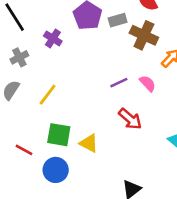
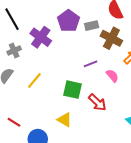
purple cross: (53, 38) -> (41, 37), size x1.5
purple line: (119, 83) -> (90, 64), moved
green square: (59, 135) -> (73, 90), moved

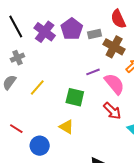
purple cross: (41, 37) -> (45, 32), moved
pink semicircle: (112, 76) -> (114, 84), size x1.6
red arrow: (97, 102) -> (112, 111), moved

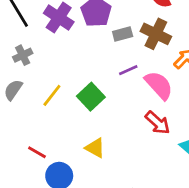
gray rectangle: (95, 34) -> (123, 34), moved
green square: (75, 97) -> (91, 97), moved, turned 36
red line: (16, 129) -> (37, 152), moved

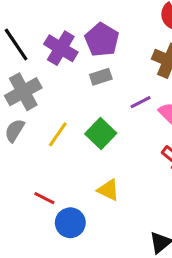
gray rectangle: (123, 34) -> (101, 77), moved
gray cross: (23, 55) -> (23, 92), size x1.6

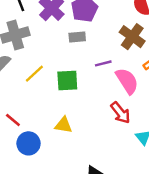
green square: (101, 134) -> (67, 80), turned 30
yellow triangle: (108, 190) -> (63, 125), turned -30

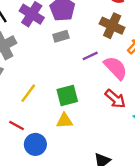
yellow line: (34, 74) -> (28, 93), moved
green square: (67, 80) -> (67, 95), moved

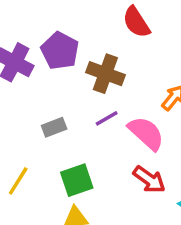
brown cross: (112, 26) -> (105, 74), moved
gray rectangle: (61, 36) -> (54, 127), moved

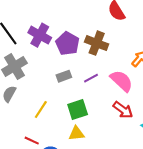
purple pentagon: (60, 51) -> (67, 43), moved
purple line: (107, 118) -> (91, 78), moved

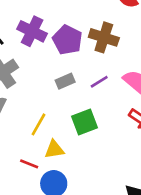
yellow triangle: (76, 133) -> (54, 149), moved

